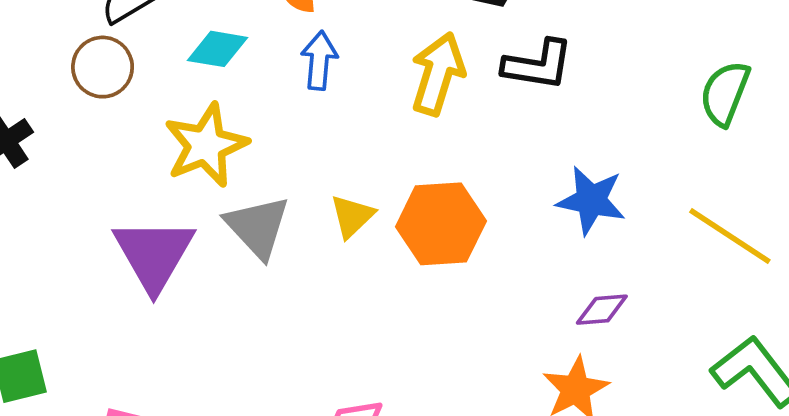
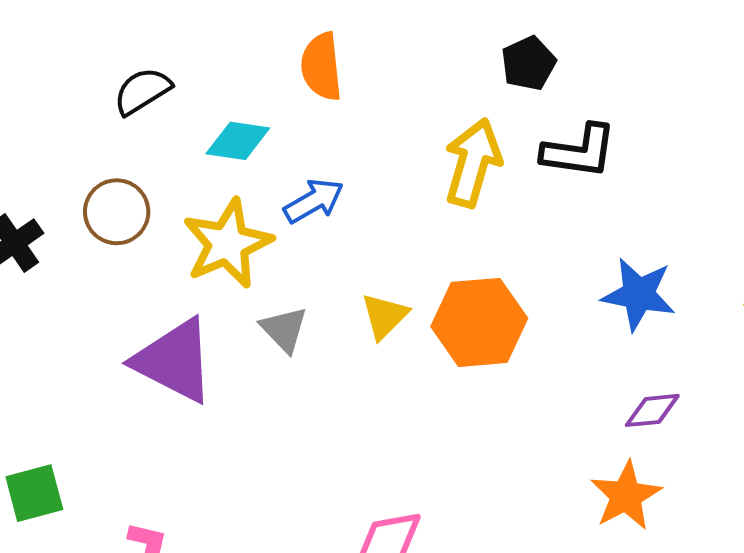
blue arrow: (319, 60) -> (314, 201), moved, turned 56
brown circle: (103, 67) -> (117, 212), moved
gray triangle: (258, 227) -> (284, 329), size x0.7
purple triangle: (154, 254) -> (174, 361), turned -32

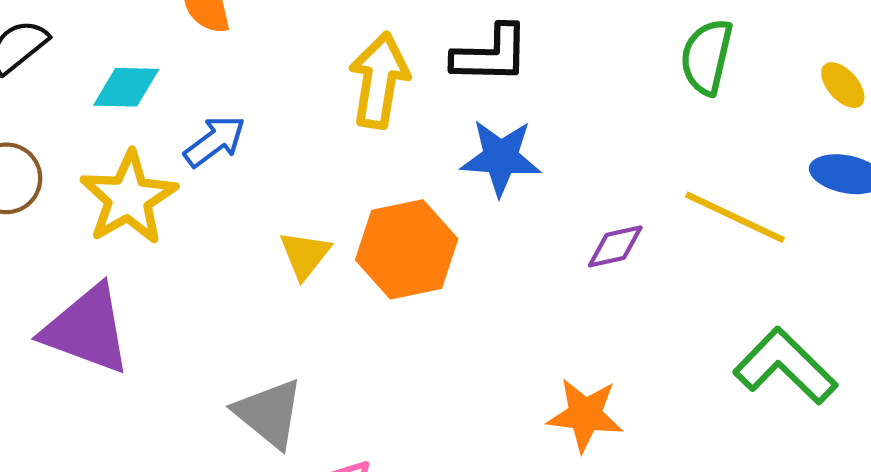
blue star: (639, 294) -> (501, 158), moved
gray triangle: (284, 329) -> (269, 413), moved, size x1.4
purple diamond: (652, 410) -> (615, 246), moved
orange star: (626, 496) -> (585, 415), turned -30

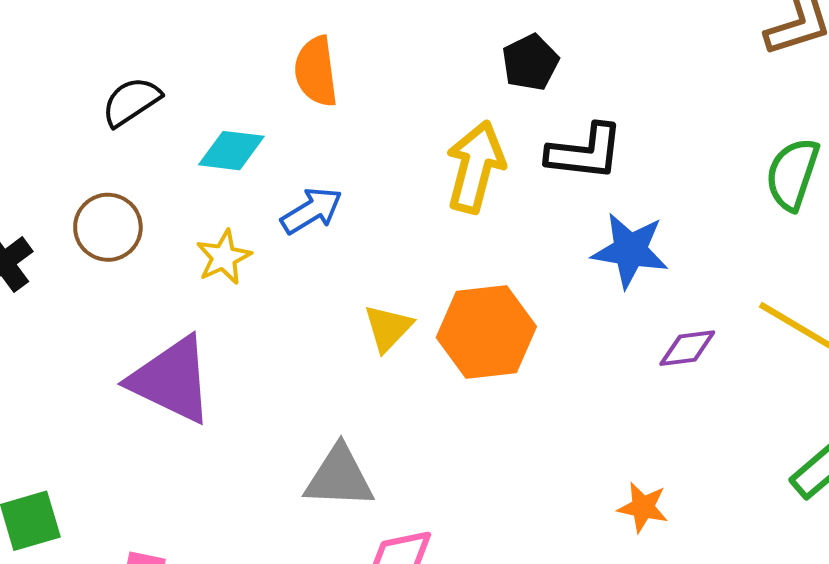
blue star: (501, 158) -> (630, 250), moved
yellow star: (129, 198) -> (224, 257), size x0.6
gray triangle: (269, 413) -> (339, 477), turned -42
orange star: (585, 415) -> (643, 507), size x0.7

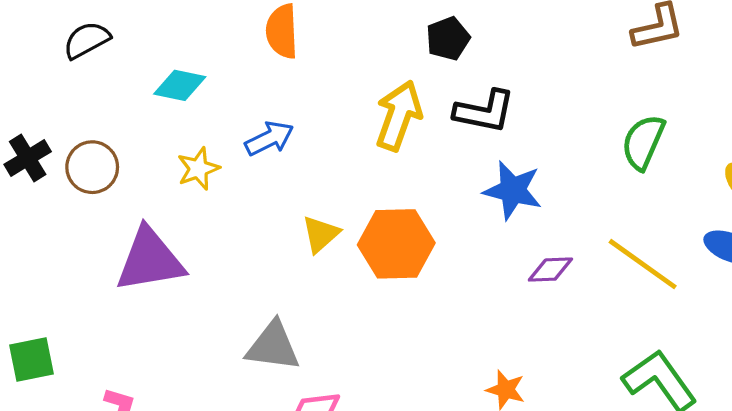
black semicircle: (131, 102) -> (87, 40), moved
cyan diamond: (231, 151) -> (180, 85), moved
brown circle: (108, 227) -> (92, 167), moved
purple triangle: (172, 380) -> (150, 260), turned -40

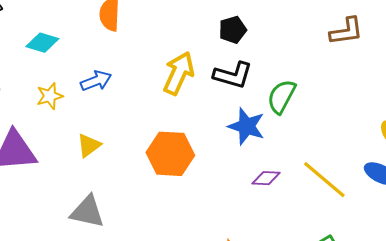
black pentagon: (448, 39) -> (233, 30), moved
green semicircle: (643, 142) -> (282, 97), moved
yellow triangle: (321, 234) -> (89, 145), moved

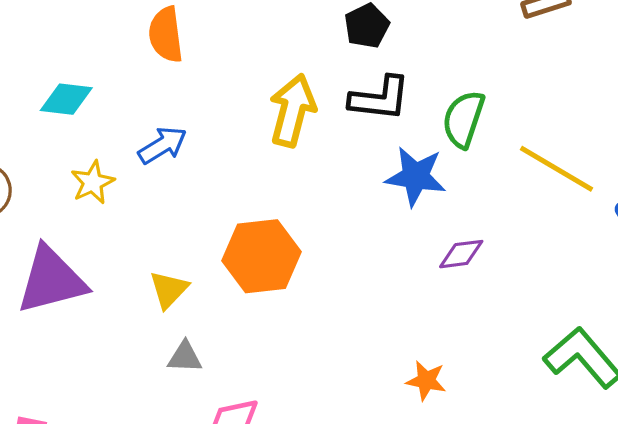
yellow triangle: (89, 145) -> (169, 290), moved
orange hexagon: (170, 154) -> (262, 256), moved
yellow line: (324, 180) -> (557, 169), moved
gray triangle: (87, 212) -> (185, 357), size x0.6

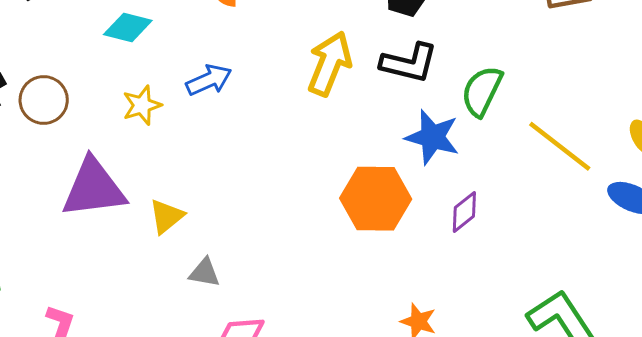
purple diamond: (461, 254) -> (464, 212), turned -39
orange hexagon: (262, 256) -> (376, 199), moved
yellow triangle: (169, 290) -> (166, 216), moved

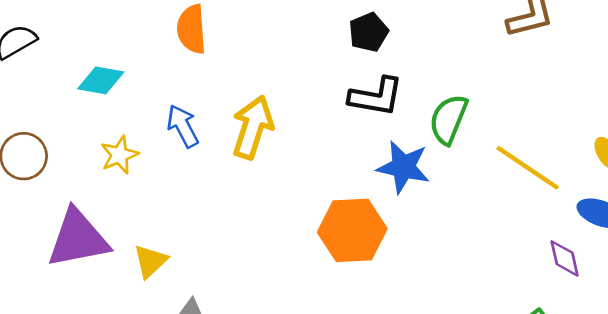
yellow arrow: (330, 64) -> (253, 127), moved
blue arrow: (209, 80) -> (183, 126), turned -90
purple diamond: (464, 212) -> (565, 258), moved, turned -60

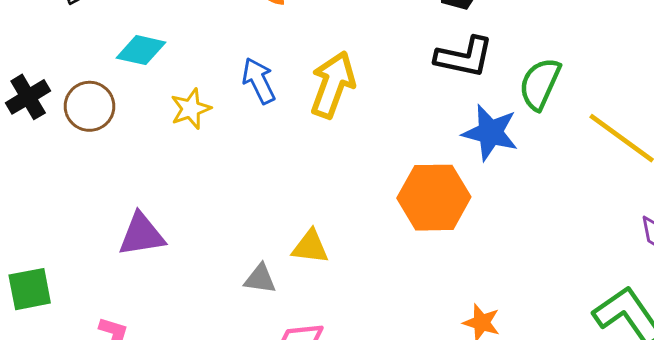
cyan diamond: (101, 80) -> (141, 50), moved
purple triangle: (78, 239) -> (142, 235), moved, size x0.7
yellow triangle: (150, 261) -> (310, 247), moved, turned 48

